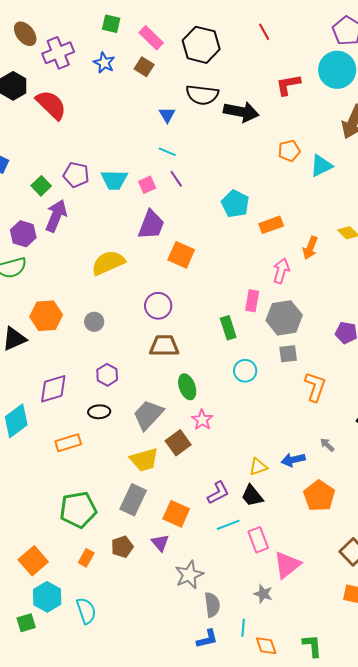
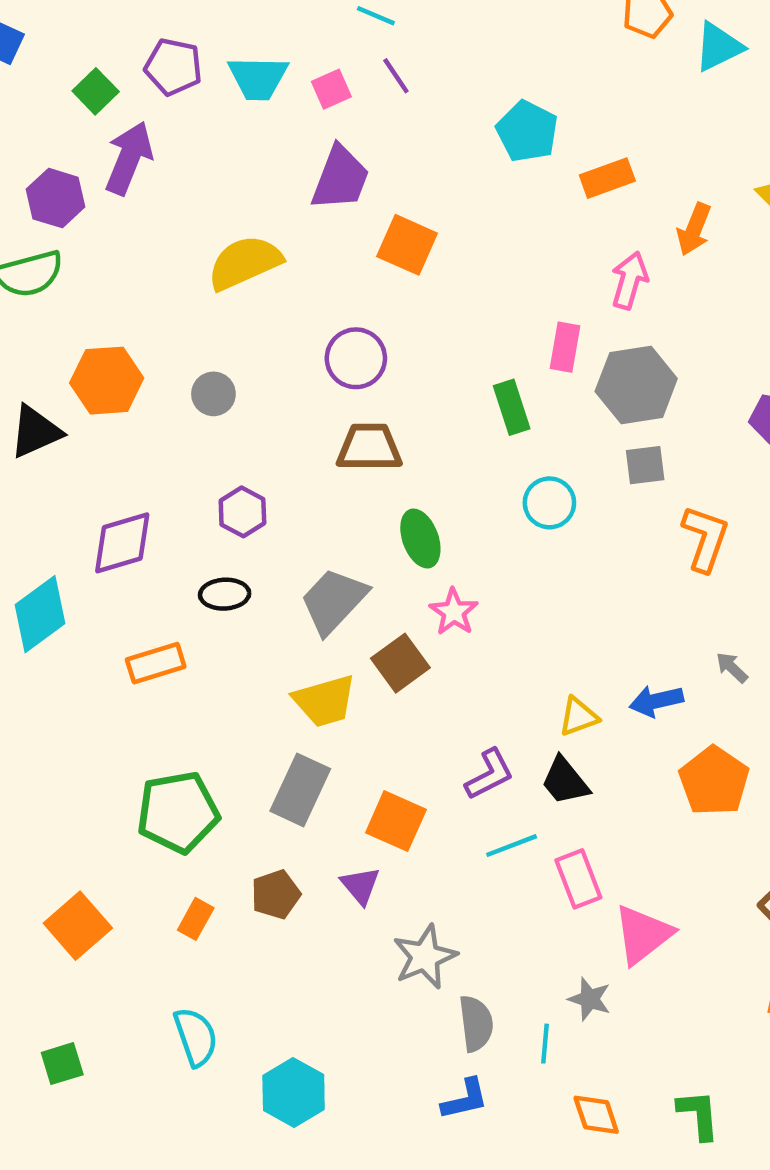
cyan hexagon: (47, 597) -> (294, 1092), moved
cyan line: (243, 628) -> (545, 1044), moved

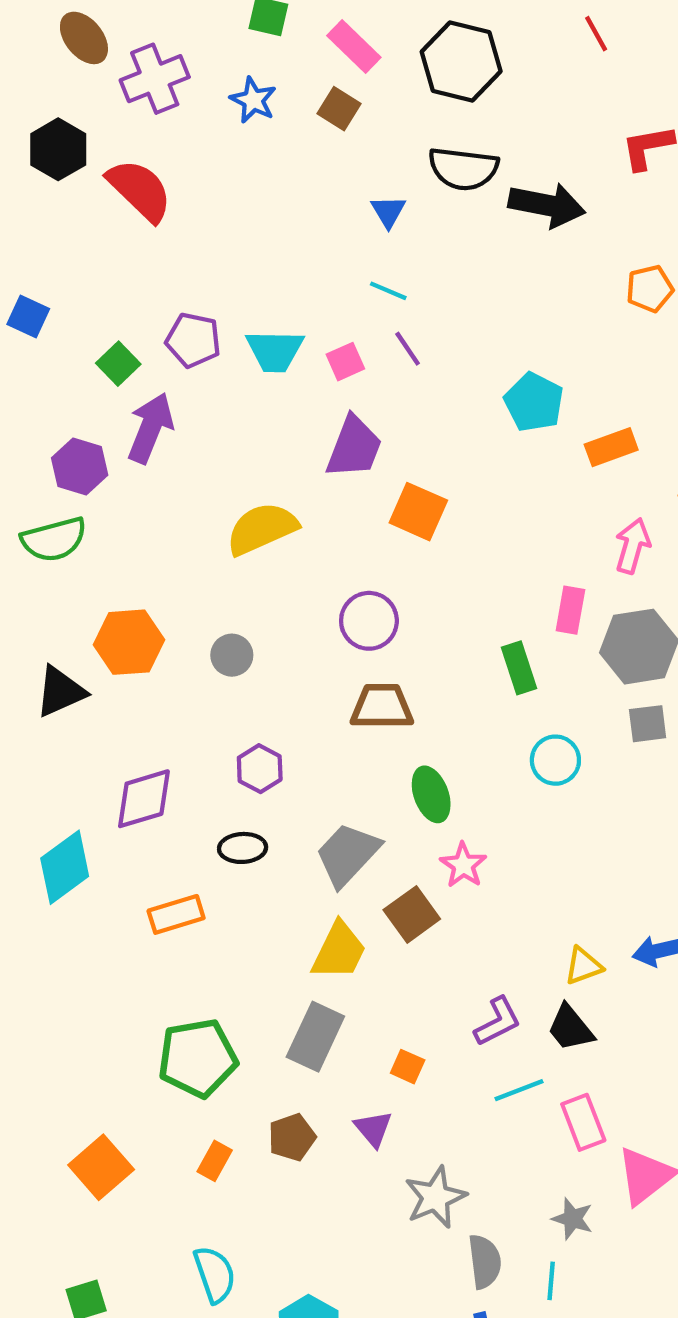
yellow trapezoid: (325, 701) -> (339, 951), turned -48
orange square: (396, 821) -> (408, 1067), size x0.6
gray star: (589, 999) -> (573, 1219), moved

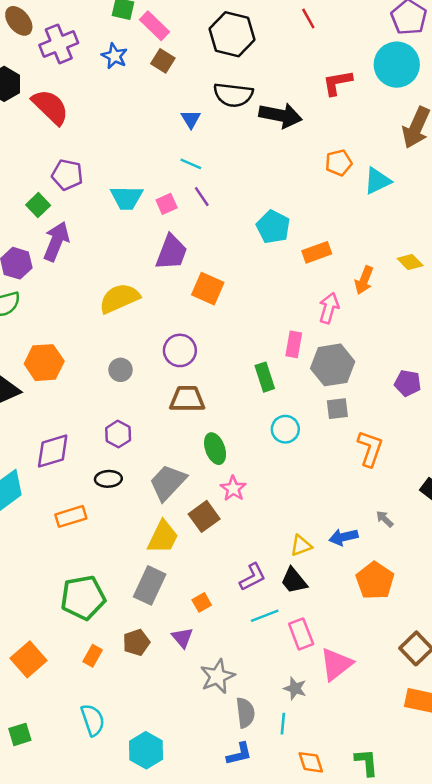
pink rectangle: (354, 46) -> (154, 26), moved
purple pentagon: (193, 340) -> (67, 175), moved
gray circle: (232, 655) -> (121, 370), moved
orange square: (408, 1067) -> (202, 602), turned 36

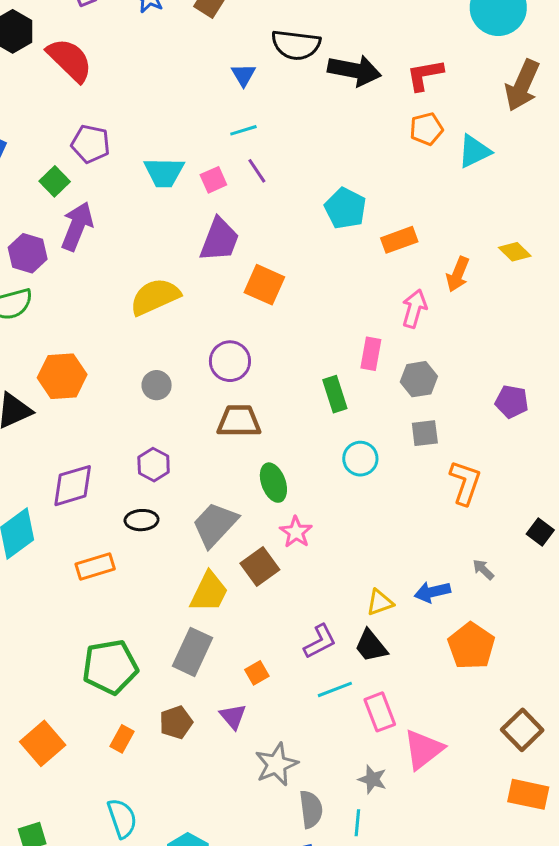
red L-shape: (337, 83) -> (425, 75), moved
cyan line: (191, 164) -> (243, 130), turned -40
gray hexagon: (333, 365) -> (419, 379), size x0.7

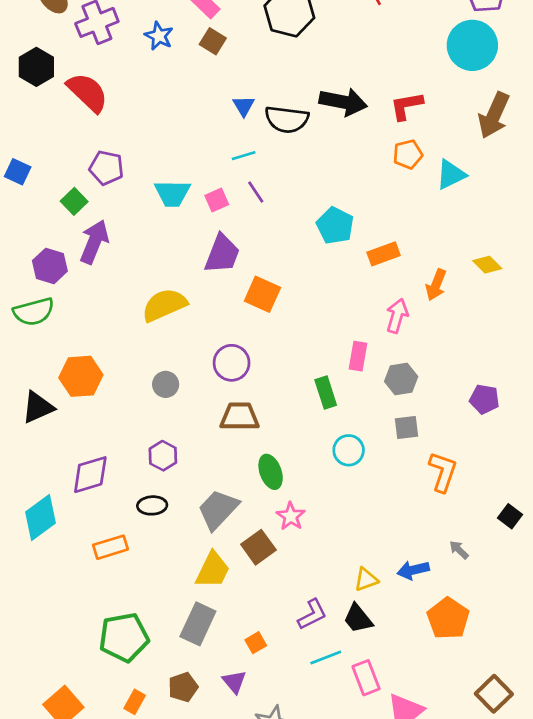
black semicircle: (296, 45) -> (287, 119), moved

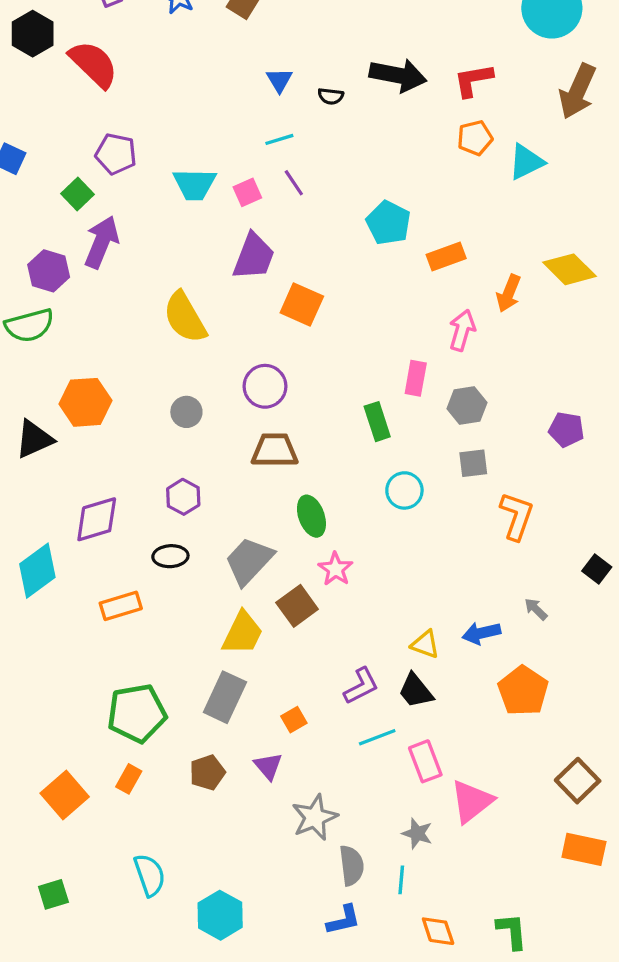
black semicircle: (287, 119) -> (331, 96), size x0.5
yellow diamond: (487, 265) -> (570, 269), size x1.5
yellow semicircle: (164, 305) -> (185, 317), turned -96
yellow triangle: (366, 579) -> (425, 644), turned 40
orange rectangle: (135, 702) -> (129, 779), moved

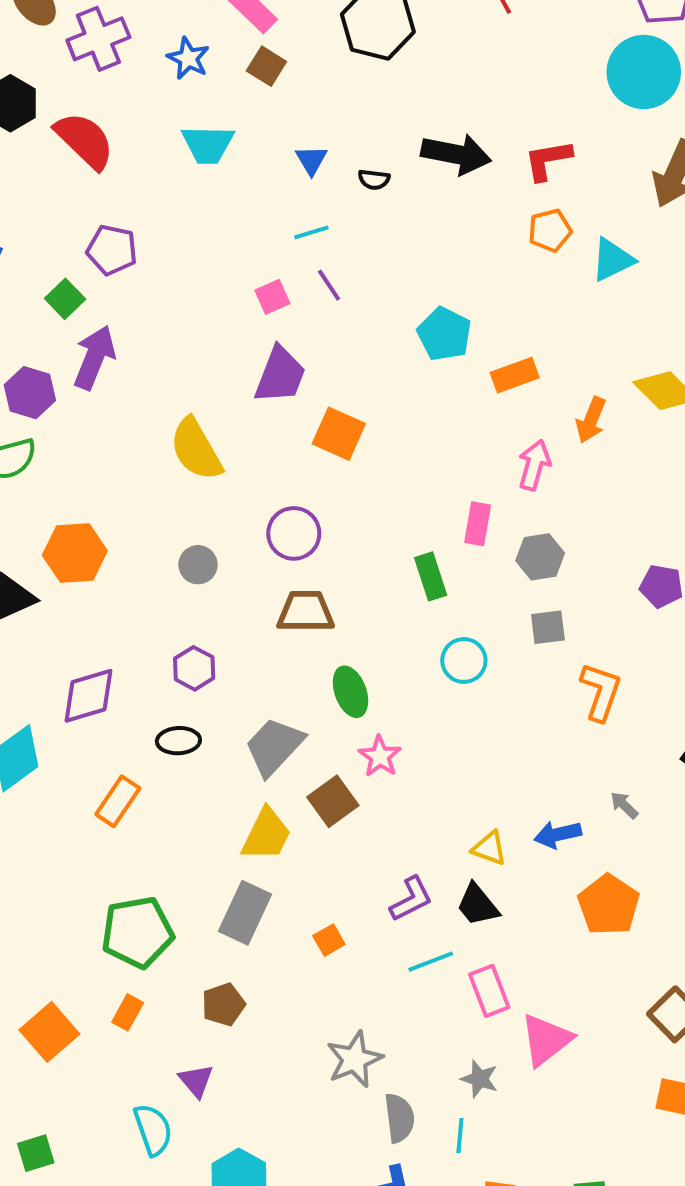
cyan trapezoid: (194, 184) -> (208, 144), moved
orange rectangle: (121, 606) -> (118, 801), turned -39
purple triangle: (268, 766) -> (196, 1081), moved

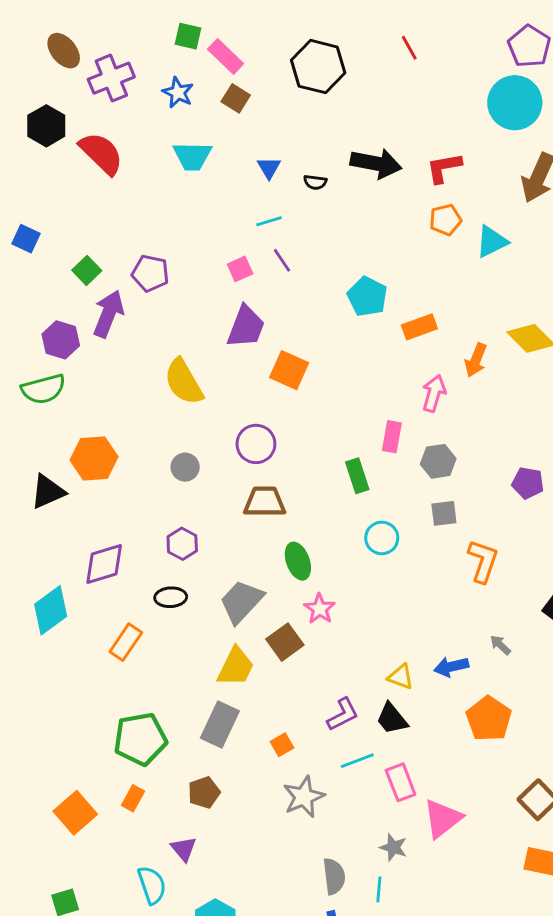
purple pentagon: (112, 250) -> (150, 273), moved
gray star: (354, 1059) -> (304, 797), moved

